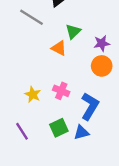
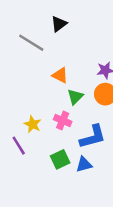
green triangle: (73, 31) -> (75, 97), moved
blue L-shape: (90, 106) -> (93, 137), turned 44
purple line: (22, 131) -> (19, 146), moved

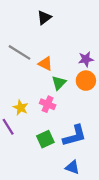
gray line: (31, 43) -> (19, 52), moved
blue L-shape: (93, 137) -> (75, 136), moved
blue triangle: (84, 164) -> (72, 167), moved, turned 35

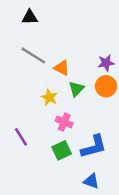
black triangle: (44, 17) -> (30, 17), moved, turned 35
pink cross: (48, 104) -> (64, 122), moved
yellow star: (21, 108) -> (49, 97), moved

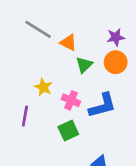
yellow star: (49, 97) -> (43, 87), moved
purple line: (21, 137) -> (25, 116), turned 42
blue L-shape: (94, 147) -> (102, 106), moved

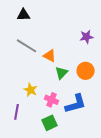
purple star: (116, 37) -> (87, 37), moved

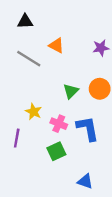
orange triangle: (49, 56) -> (56, 45), moved
blue L-shape: (76, 104) -> (88, 128), turned -85

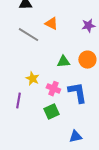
green triangle: (71, 91) -> (63, 62), turned 40
blue triangle: (85, 181) -> (75, 137), turned -32

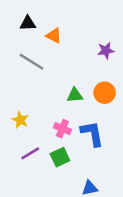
orange triangle: (51, 24) -> (54, 36), moved
yellow star: (32, 79) -> (20, 120), moved
purple line: (18, 101) -> (30, 153), moved, turned 49

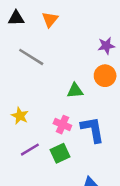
black triangle: (28, 23) -> (16, 18), moved
orange triangle: (54, 36) -> (50, 19), moved, turned 42
orange circle: (105, 93) -> (105, 76), moved

